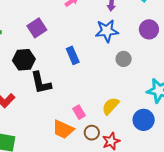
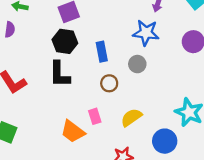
gray circle: (124, 59) -> (137, 64), moved
black hexagon: (24, 60) -> (65, 41), moved
brown circle: (92, 133) -> (109, 83), moved

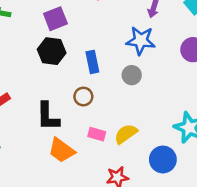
black L-shape: (60, 74) -> (48, 116), moved
brown circle: (109, 83) -> (83, 97), moved
pink rectangle: (95, 116) -> (97, 134), moved, turned -56

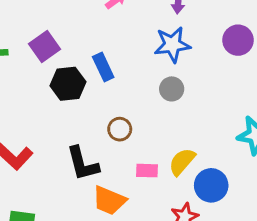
purple square: (55, 19) -> (44, 47), moved
blue rectangle: (92, 62) -> (103, 67), moved
blue circle: (163, 159) -> (211, 185), moved

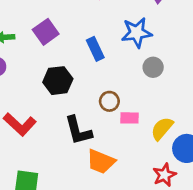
blue star: (172, 45) -> (137, 33), moved
black hexagon: (68, 84) -> (58, 81), moved
pink rectangle: (147, 171) -> (130, 118), moved

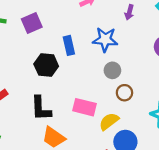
black hexagon: (58, 81) -> (46, 65), moved
brown circle: (109, 101) -> (124, 93), moved
pink rectangle: (130, 118) -> (85, 107), size x1.5

